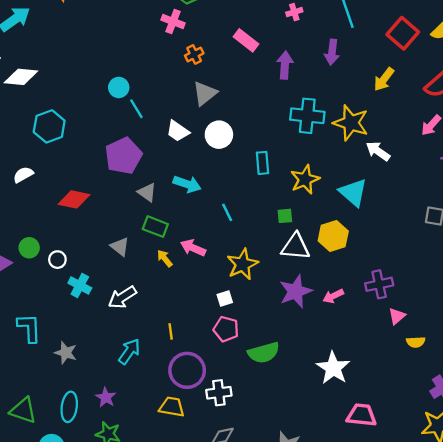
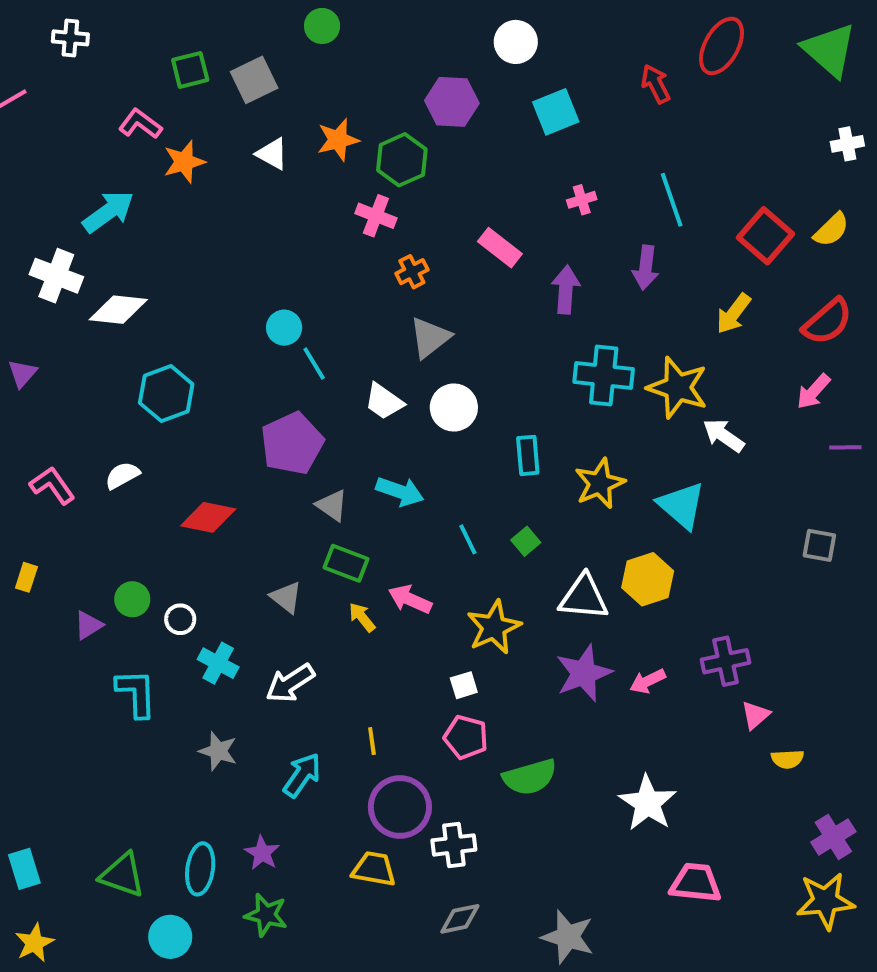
green square: (285, 216) -> (526, 541), moved, turned -35
cyan L-shape: (29, 328) -> (136, 693), moved
gray star: (66, 353) -> (218, 751), moved

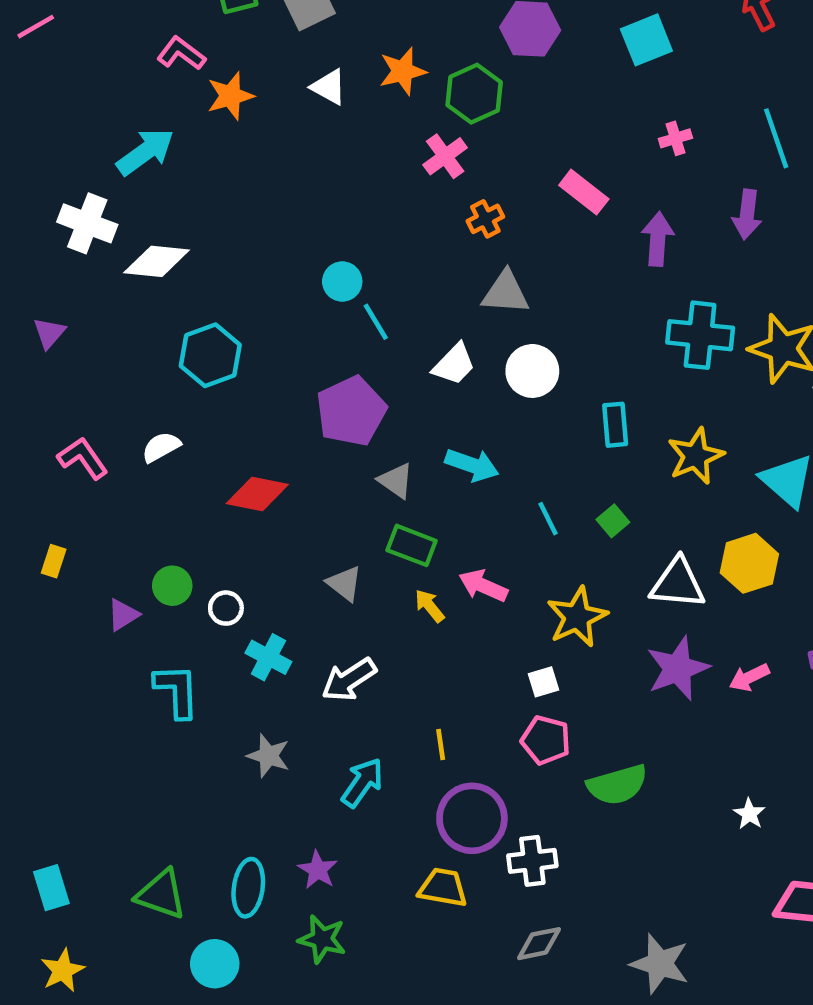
pink cross: (376, 216) -> (445, 156), turned 33
gray triangle: (430, 338) -> (505, 293), turned 42
white trapezoid: (384, 402) -> (454, 364), turned -81
white star: (648, 803) -> (749, 814), size x0.5

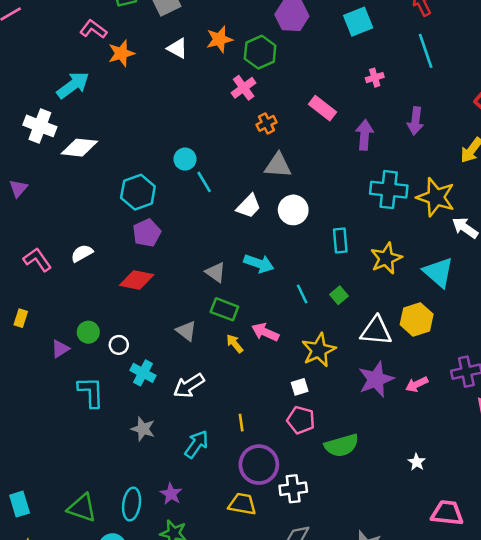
cyan line: (776, 138) -> (426, 51), moved
cyan hexagon: (210, 355) -> (138, 192), moved
purple pentagon: (351, 411) -> (147, 233), moved, size x0.7

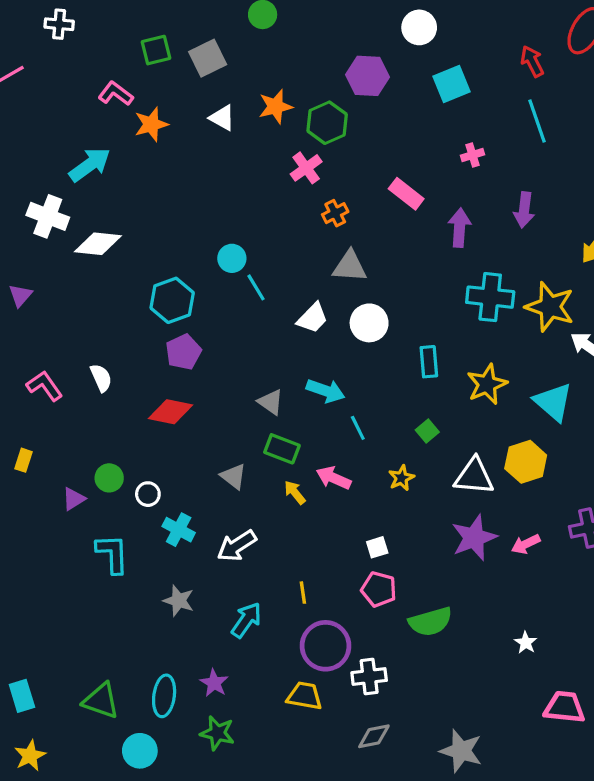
white semicircle: (82, 253) -> (101, 378), turned 95
cyan line: (302, 294) -> (358, 428), moved
yellow star: (319, 350) -> (401, 478), moved, size x0.6

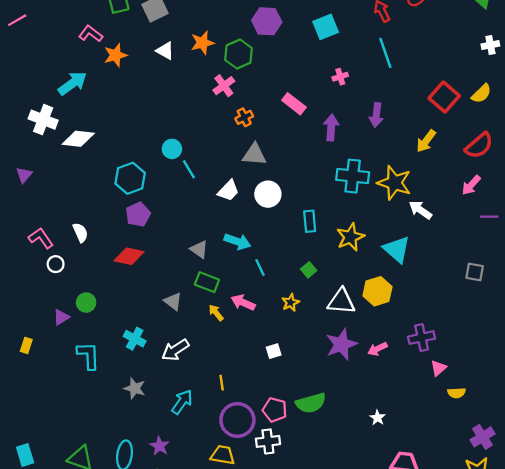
yellow rectangle: (24, 460) -> (26, 345), moved
white circle: (148, 494) -> (56, 264), moved
pink pentagon: (379, 589) -> (275, 410), moved

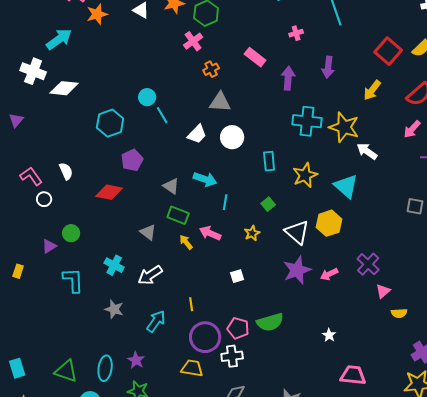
purple pentagon: (138, 214) -> (132, 160), moved
cyan line: (260, 268) -> (225, 202), turned 35
white triangle: (341, 301) -> (297, 232), turned 36
purple cross: (422, 338) -> (368, 264), turned -35

